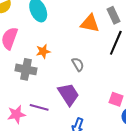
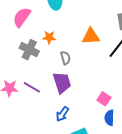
orange triangle: (90, 23) -> (91, 36), moved, turned -30
gray semicircle: (78, 64) -> (65, 58), moved

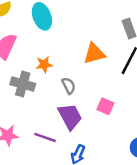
purple line: (32, 87) -> (45, 137), moved
pink square: (104, 99) -> (105, 106), moved

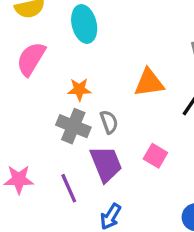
gray cross: (23, 84) -> (73, 126), moved
purple line: (45, 137) -> (69, 188), turned 40

